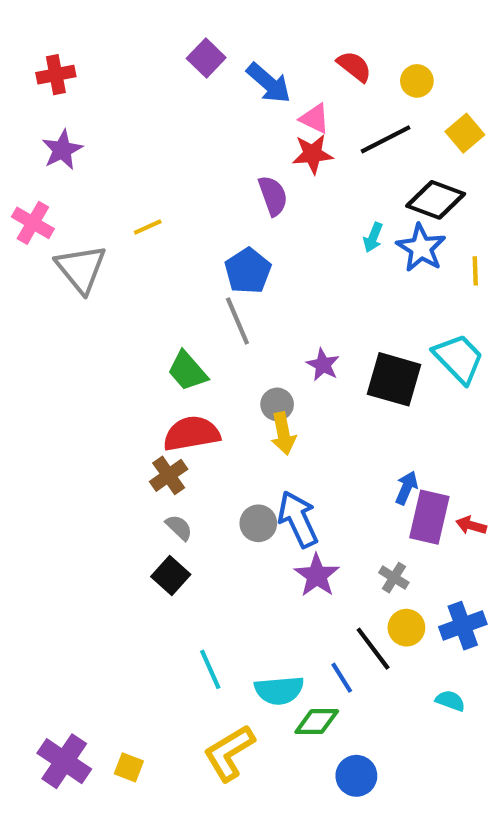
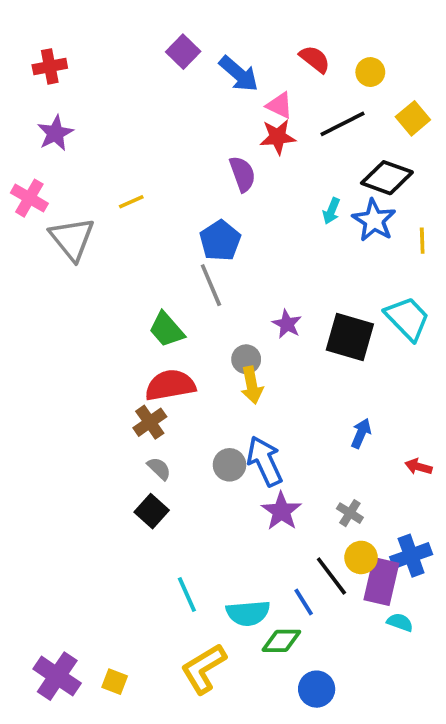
purple rectangle: (429, 517) -> (381, 582), moved

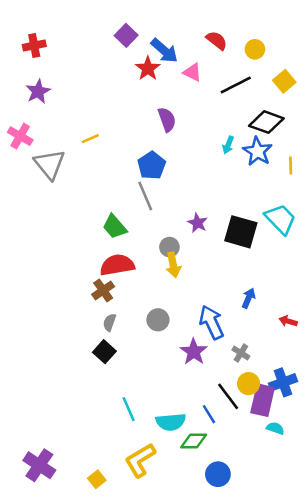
red star: (278, 137) -> (148, 68), moved, turned -30
blue arrow: (265, 461) -> (212, 322), moved
gray semicircle: (159, 469) -> (109, 322), turned -114
yellow square: (115, 682) -> (97, 479), moved, turned 30

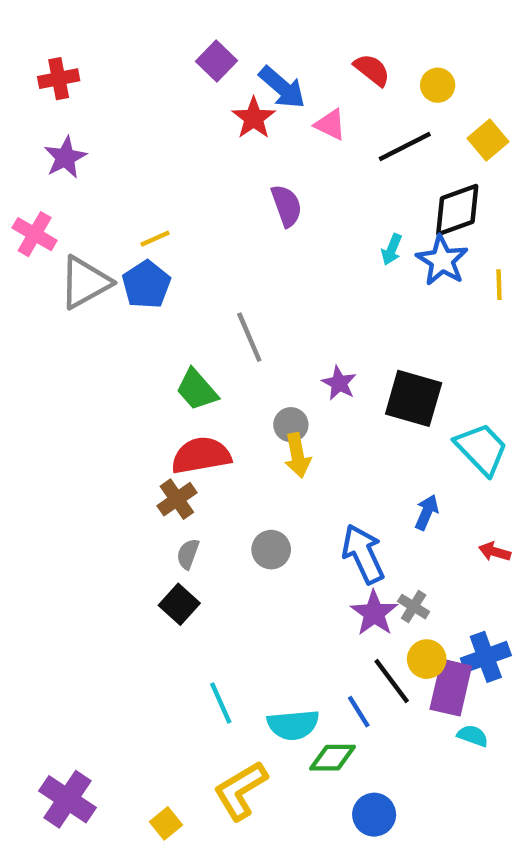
black diamond: (266, 122) -> (457, 210), turned -40
gray triangle: (50, 164) -> (85, 282), turned 40
blue pentagon: (152, 165) -> (146, 285), moved
cyan trapezoid: (280, 219) -> (481, 449), moved
purple star: (194, 352) -> (374, 613), moved

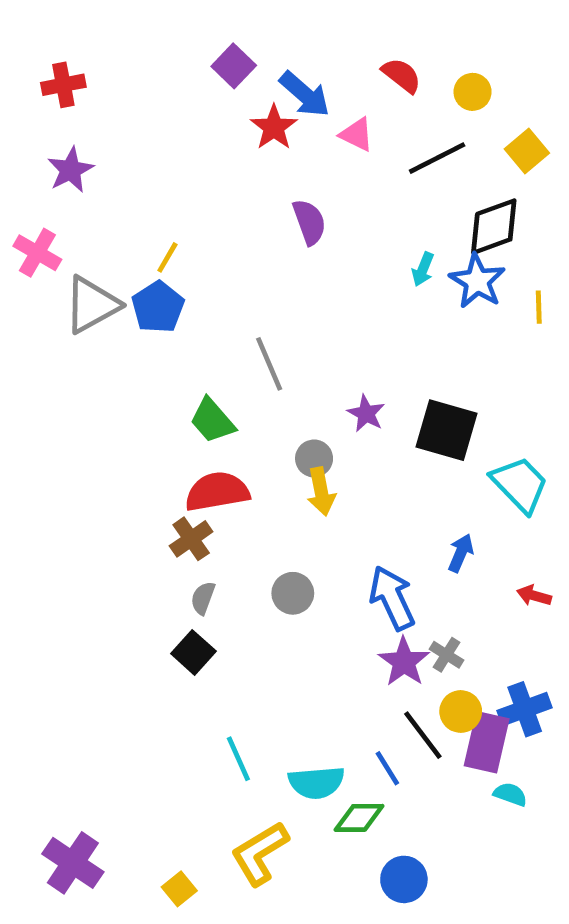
yellow line: (155, 239) -> (167, 257), turned -36

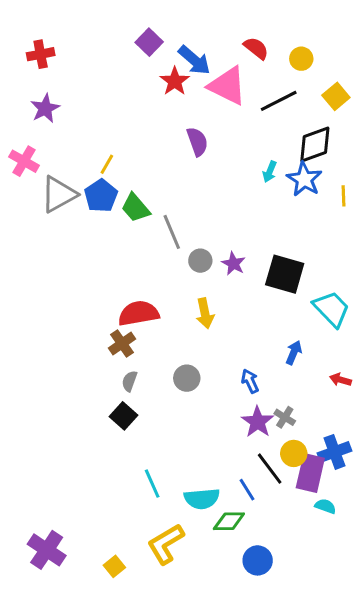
pink triangle: (357, 134) -> (227, 86), size x1.8
green trapezoid: (212, 421) -> (136, 208), moved
gray circle: (314, 458) -> (200, 261), moved
blue arrow: (392, 598) -> (250, 381), size x0.6

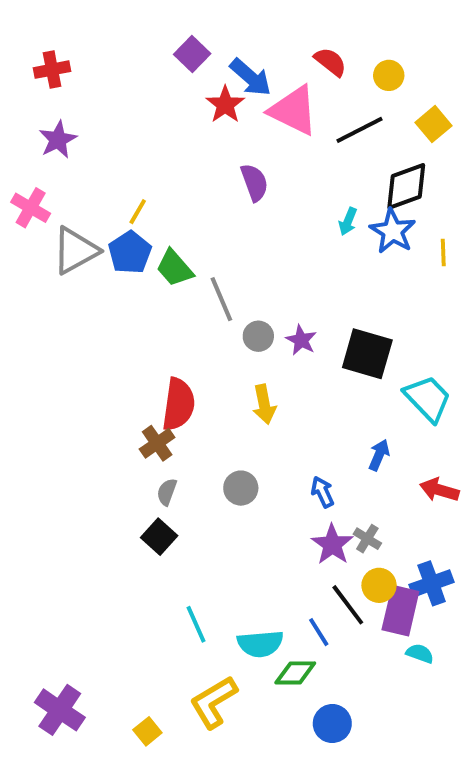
red semicircle: (139, 313) -> (179, 404), turned 108
red arrow: (340, 380) -> (439, 490), size x1.4

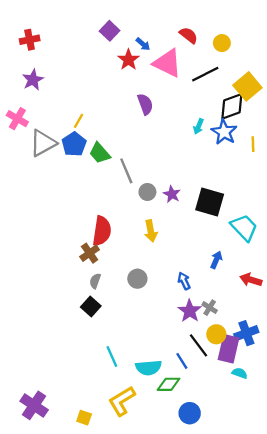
blue arrow: (251, 77) -> (143, 44), size x0.6
yellow square: (433, 124) -> (247, 86), moved, size x1.4
yellow square: (147, 731) -> (84, 418), turned -32

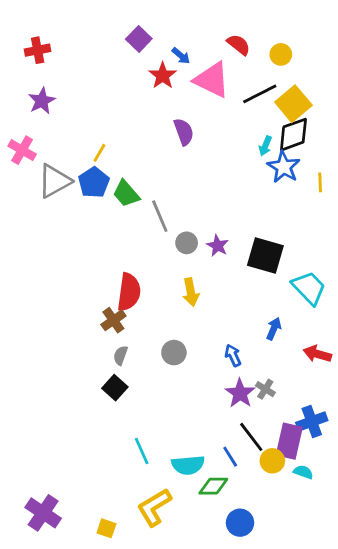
yellow square: (247, 86) -> (293, 104), moved
cyan arrow: (199, 126) -> (265, 146), moved
yellow circle: (216, 334) -> (272, 461), moved

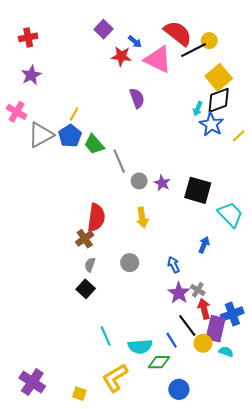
red semicircle: (239, 45) -> (178, 33), size x1.6
red star: (163, 76) -> (121, 56), turned -30
black line: (260, 94) -> (194, 50), moved
yellow line: (320, 182) -> (239, 136), turned 48
red arrow: (317, 354) -> (204, 309), moved, turned 60

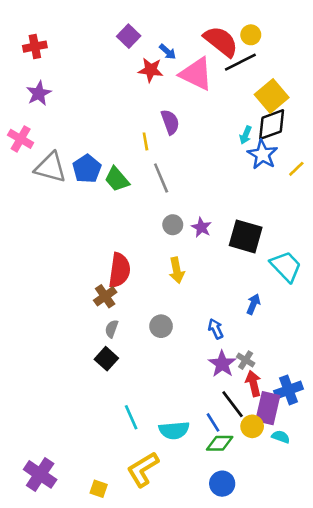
yellow circle: (209, 41) -> (251, 35), moved
yellow line: (74, 114) -> (145, 141), moved, turned -40
gray triangle: (41, 135) -> (50, 168), turned 44
gray line: (119, 161) -> (161, 178), moved
green diamond: (159, 362) -> (220, 443), moved

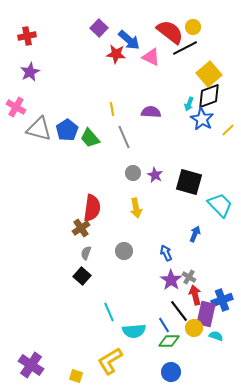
blue arrow: (168, 52) -> (129, 40), size x1.6
pink triangle: (196, 74) -> (151, 57), size x0.7
purple semicircle: (170, 122) -> (151, 112), moved, turned -66
cyan line: (131, 417) -> (109, 312), moved

